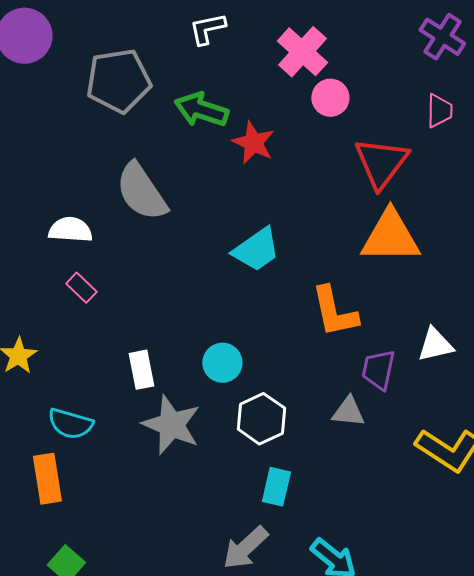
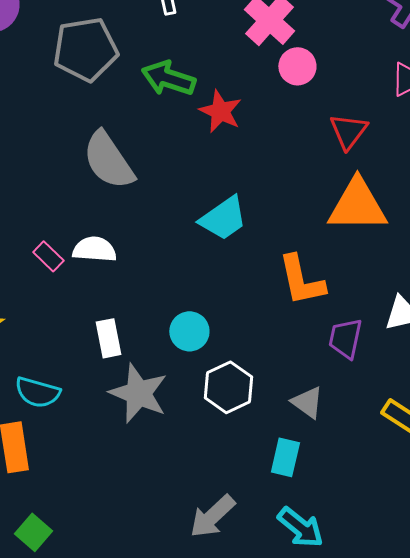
red triangle: (381, 163) -> (348, 131), size x0.7
white semicircle: (70, 230) -> (94, 249), moved
gray triangle: (348, 412) -> (307, 402), moved, turned 30
cyan rectangle: (276, 487) -> (285, 457), moved

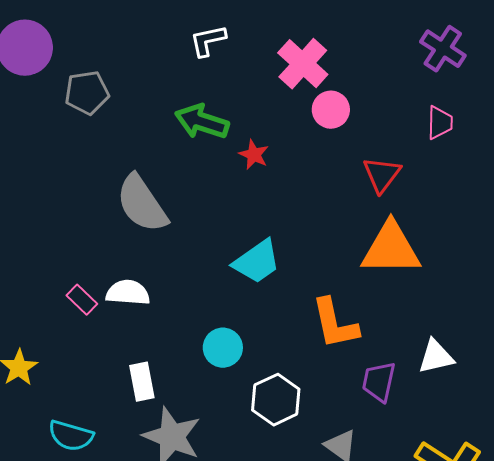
gray pentagon: (85, 49) -> (87, 93), moved, size x0.7
red star: (220, 111) -> (254, 155), size x0.7
cyan circle: (189, 331) -> (223, 348), moved
white hexagon: (228, 387) -> (276, 400), moved

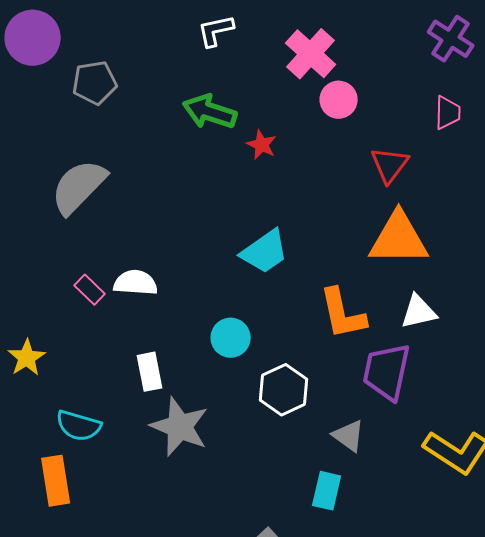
gray semicircle: (142, 204) -> (79, 187), moved, turned 78
white triangle: (436, 357) -> (419, 312), moved
purple trapezoid: (379, 382) -> (387, 372), size x1.4

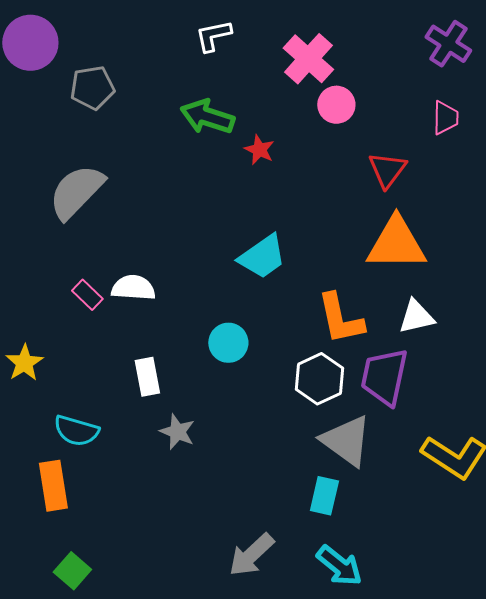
white hexagon: (284, 390) -> (319, 379), moved
gray star: (180, 427) -> (177, 432), size x0.6
gray triangle: (349, 436) -> (346, 441), size x1.6

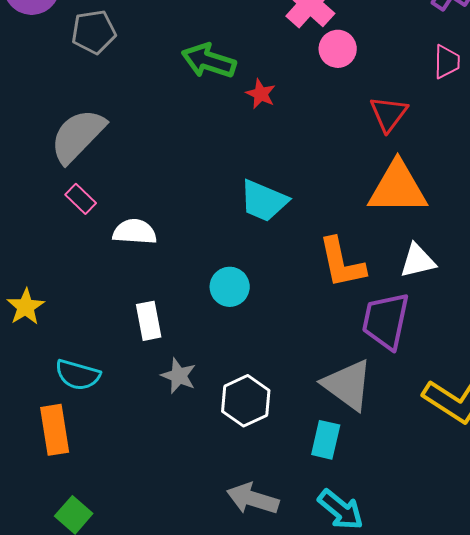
cyan trapezoid: (262, 257) -> (264, 201), turned 58
pink rectangle: (87, 295) -> (81, 199), moved
white hexagon: (319, 379) -> (246, 401), moved
gray arrow: (251, 555) -> (253, 499), turned 60

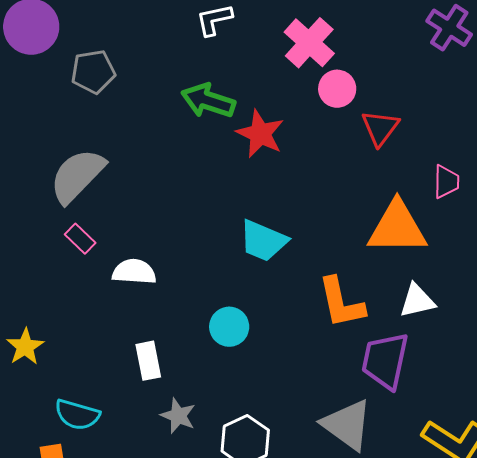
pink trapezoid: (447, 62) -> (446, 182), moved
red star: (261, 94) -> (260, 134), size x1.6
red triangle: (389, 114) -> (380, 128), moved

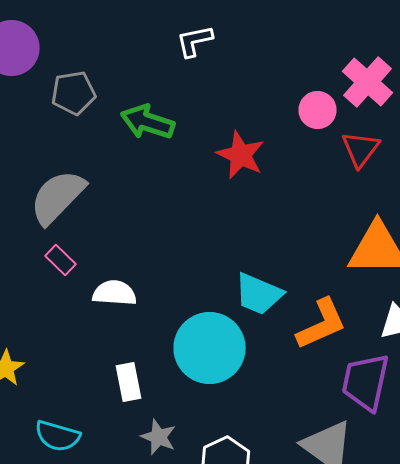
pink cross: (309, 43) -> (368, 82), moved
green arrow: (208, 101) -> (148, 122), moved
cyan trapezoid: (263, 241) -> (258, 294), moved
orange L-shape: (341, 303) -> (322, 324), turned -102
cyan circle: (229, 327) -> (210, 348), size x1.8

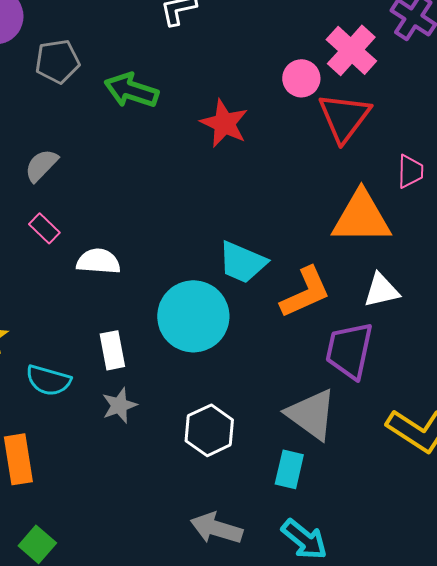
red triangle: (360, 149) -> (344, 117), size x1.4
gray semicircle: (58, 197) -> (41, 165), size x0.6
cyan semicircle: (58, 436) -> (48, 380), moved
gray star: (158, 437) -> (119, 405), moved, turned 30

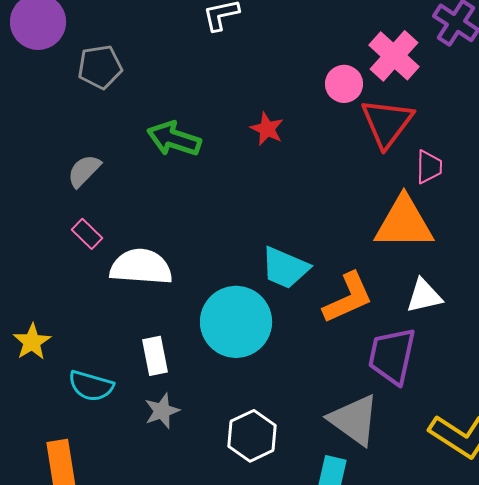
green arrow: (131, 90) -> (174, 139), moved
red star: (224, 123) -> (267, 129), size x0.7
pink trapezoid: (410, 171) -> (429, 167), moved
white semicircle: (98, 261) -> (141, 267), size x1.4

